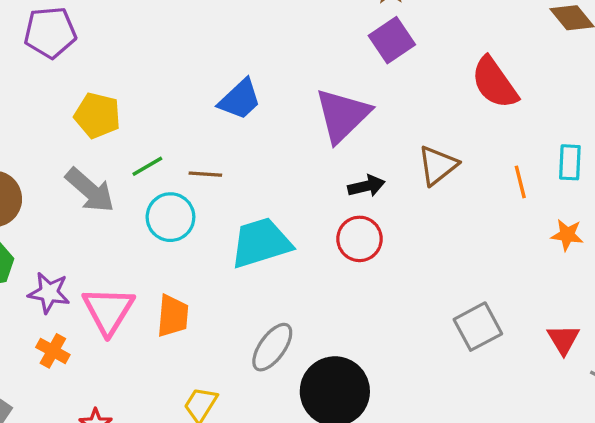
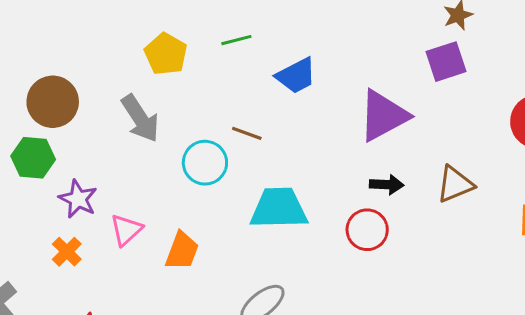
green line: (147, 166) -> (236, 40), moved
pink triangle: (108, 310) -> (126, 230), size x0.7

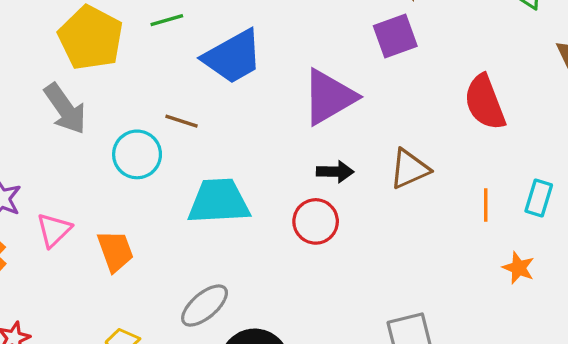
yellow pentagon: (166, 54) -> (91, 38), size x1.4
blue trapezoid: (296, 76) -> (233, 57), size x1.4
orange trapezoid: (182, 251) -> (115, 251), turned -39

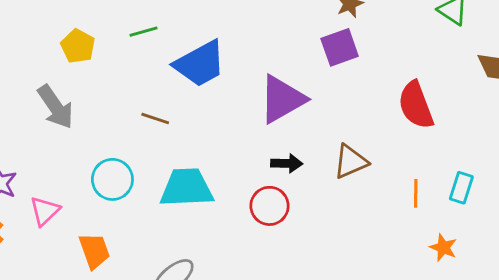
yellow pentagon: (91, 38) -> (78, 46), size x0.6
cyan circle: (137, 154) -> (112, 179), moved
orange trapezoid: (115, 251) -> (94, 251), moved

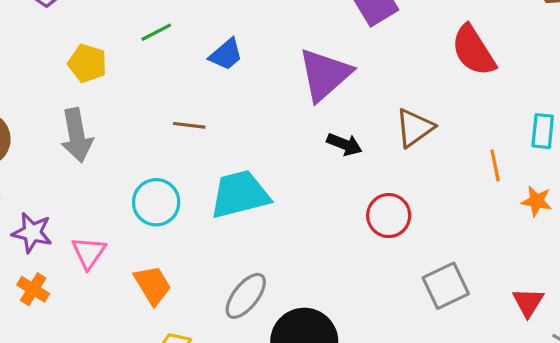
blue trapezoid: (200, 64) -> (226, 54), size x0.6
gray arrow: (55, 107) -> (77, 135), turned 36
black arrow: (287, 163) -> (344, 144), turned 32
orange line: (416, 193) -> (495, 165), moved
red circle: (269, 206) -> (389, 216), moved

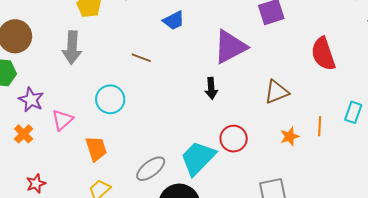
black arrow: (344, 144) -> (211, 88), moved, turned 50
cyan trapezoid: (240, 194) -> (198, 158), moved, turned -45
orange star: (537, 201) -> (290, 136), moved, turned 30
red circle: (389, 216) -> (234, 139), moved

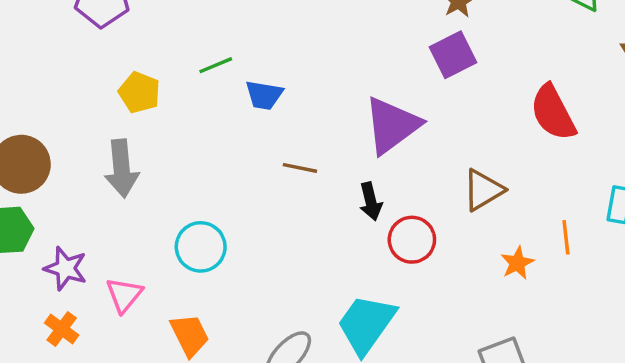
blue trapezoid: (174, 20) -> (264, 95), moved, turned 45
brown line: (141, 58) -> (300, 168), moved
red circle: (234, 139) -> (412, 240), moved

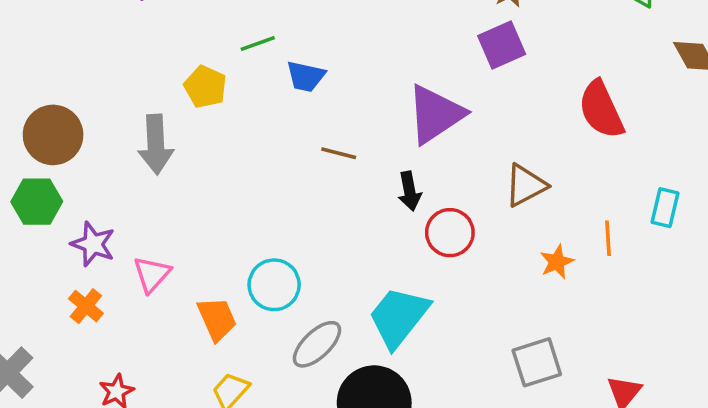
yellow pentagon: (139, 92) -> (205, 87), moved
cyan circle: (201, 247) -> (274, 285), moved

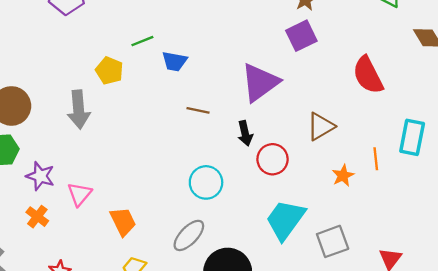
cyan rectangle: (665, 208) -> (412, 137), size x1.4
cyan circle: (274, 285) -> (206, 182), moved
cyan trapezoid: (399, 317) -> (285, 220), moved

